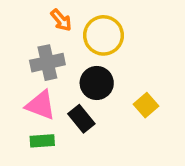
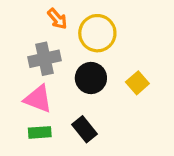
yellow square: (146, 105) -> (137, 83), moved
black rectangle: (81, 119) -> (85, 129), moved

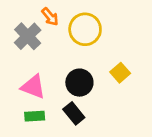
gray cross: (45, 59) -> (28, 36), moved, turned -32
black circle: (91, 78) -> (79, 83), moved

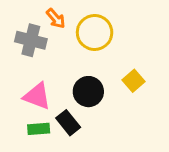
gray cross: (28, 36) -> (31, 40), turned -32
black rectangle: (74, 113) -> (68, 123), moved

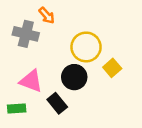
yellow circle: (95, 32) -> (86, 47), moved
green rectangle: (39, 129) -> (17, 109), moved

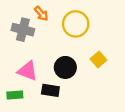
yellow circle: (86, 47) -> (76, 24), moved
black rectangle: (57, 103) -> (50, 90), turned -42

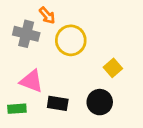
yellow circle: (76, 24) -> (71, 40), moved
black circle: (65, 67) -> (100, 102), moved

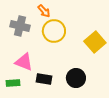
orange arrow: (47, 15) -> (44, 11), moved
yellow square: (113, 68) -> (95, 42), moved, size x1.5

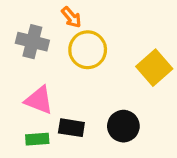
green rectangle: (13, 83) -> (37, 139), moved

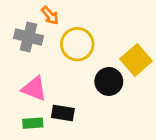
orange arrow: (71, 17) -> (50, 15), moved
black circle: (123, 126) -> (109, 81), moved

